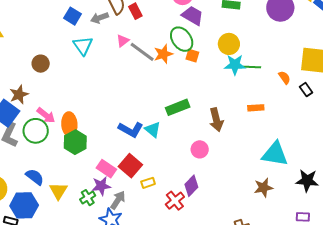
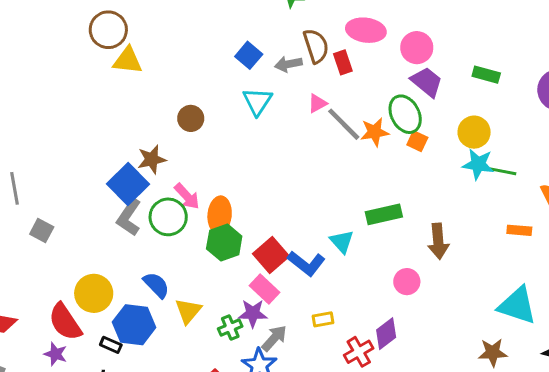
orange rectangle: (256, 108) -> (519, 230), moved
blue L-shape: (131, 130) -> (306, 263), moved
red square: (130, 166) -> (271, 255), moved

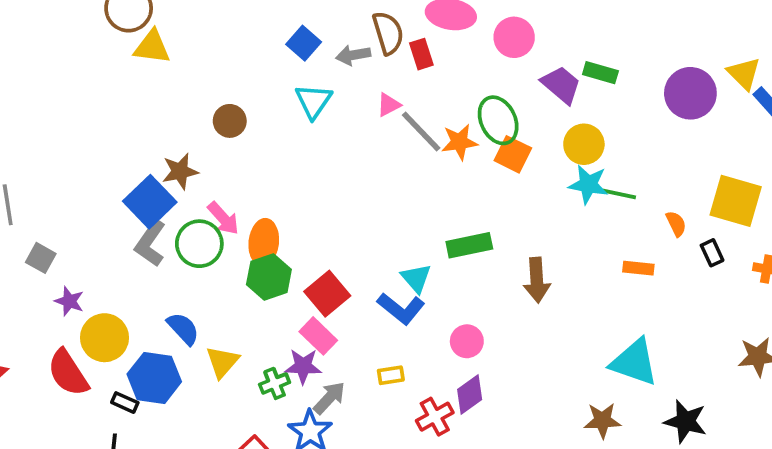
purple trapezoid: (427, 82) -> (561, 85), moved
orange square: (417, 141) -> (513, 154), size x1.4
blue L-shape: (306, 263) -> (401, 308), moved
pink circle: (407, 282) -> (467, 341), moved
purple star: (56, 354) -> (69, 301), moved

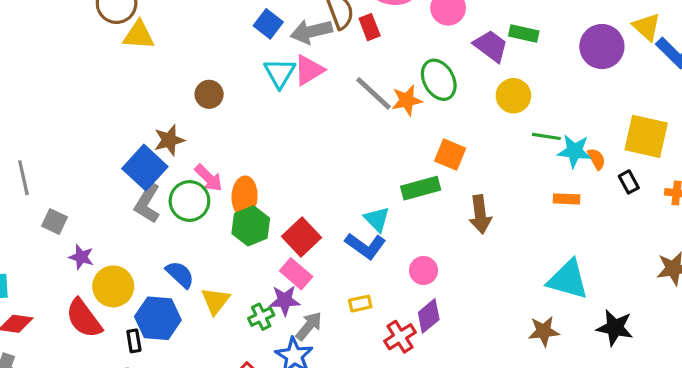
gray arrow: (353, 55) -> (311, 31), size x1.4
pink triangle: (389, 105) -> (309, 70), moved, size x1.5
orange square: (513, 154) -> (450, 155), moved
cyan star: (588, 184) -> (574, 151), moved
black rectangle: (125, 403) -> (134, 341), turned 60

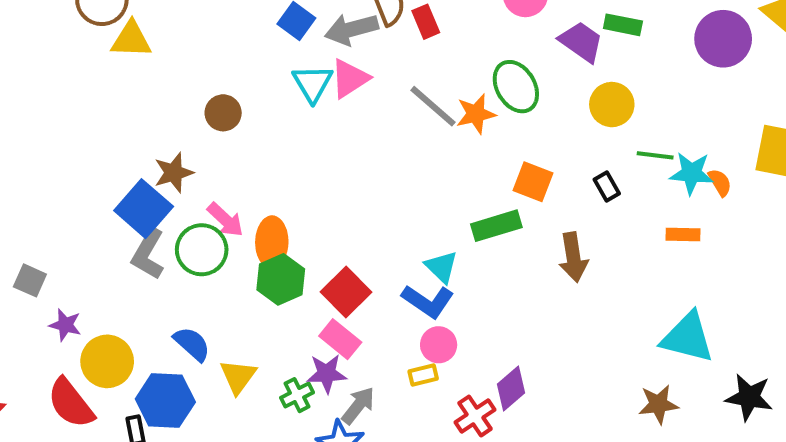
black rectangle: (629, 182) -> (607, 187), moved
pink circle: (424, 270) -> (439, 345), moved

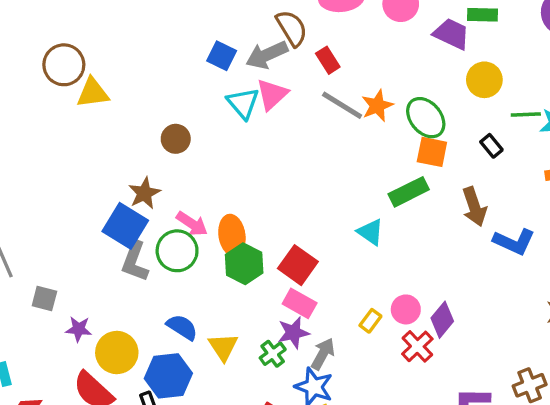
red rectangle: (426, 22) -> (328, 60), moved
green ellipse: (516, 87) -> (426, 118), moved
blue L-shape: (428, 301) -> (514, 242), moved
pink circle: (439, 345) -> (406, 309), moved
yellow rectangle: (423, 375) -> (370, 321), turned -30

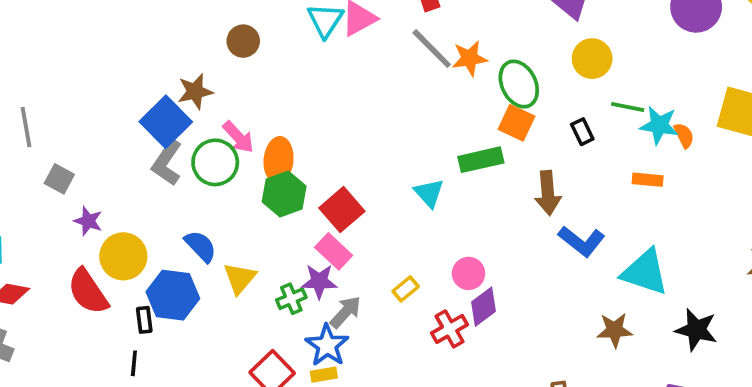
pink circle: (406, 309) -> (469, 273), moved

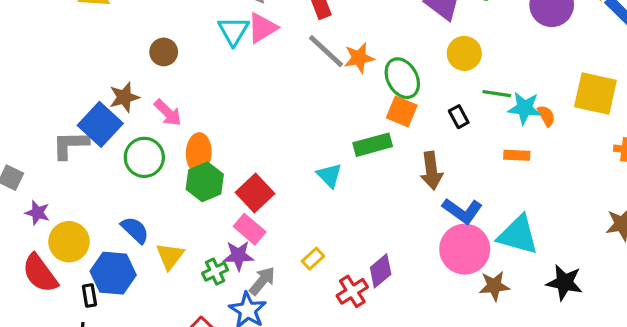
pink arrow: (238, 137) -> (168, 113), moved
gray L-shape: (167, 163) -> (70, 145), moved, turned 57
pink circle: (469, 273) -> (465, 249), moved, size x1.8

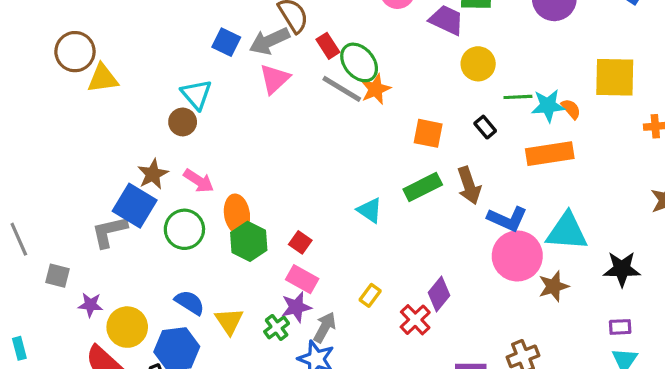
cyan triangle: (233, 31) -> (196, 94), moved
green ellipse: (402, 78) -> (359, 62), moved
green rectangle: (373, 145) -> (423, 187), moved
orange rectangle: (517, 155) -> (550, 154), size x1.8
red square: (255, 193) -> (300, 242), size x0.6

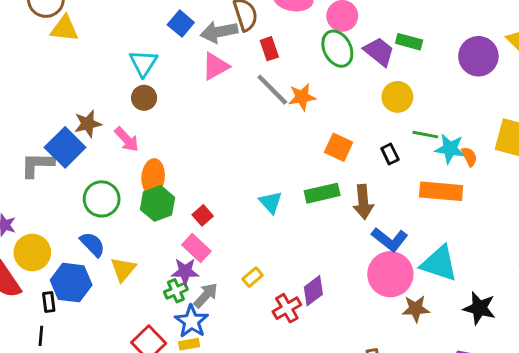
green ellipse: (359, 62) -> (337, 49), moved
brown circle: (183, 122) -> (144, 98), moved
green circle: (184, 229) -> (102, 199), moved
green cross: (277, 327) -> (176, 291), moved

